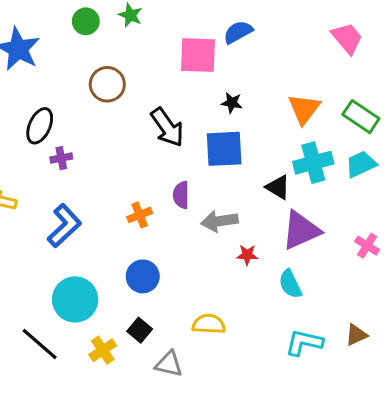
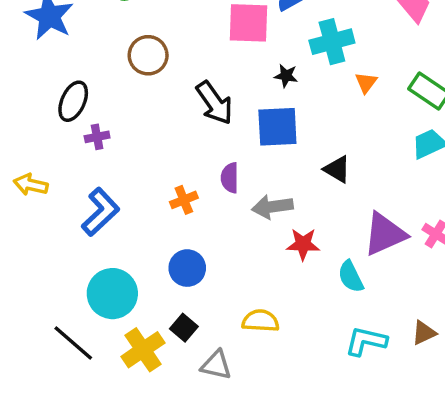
orange triangle: (304, 109) -> (366, 82), size x0.6
cyan cross: (313, 163) -> (332, 42), moved
purple triangle: (301, 230) -> (385, 234), moved
red star: (247, 255) -> (303, 244), size x1.4
yellow cross: (103, 350) -> (143, 350), size x1.4

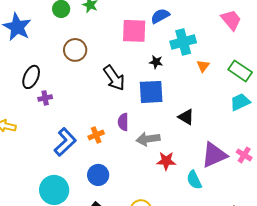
blue L-shape: (100, 212) -> (65, 142), moved

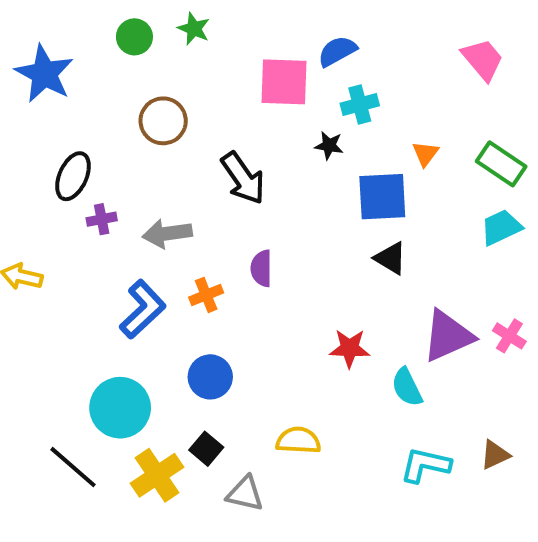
cyan cross: (183, 42) -> (360, 104), moved, size x0.7
blue square: (151, 92) -> (382, 197), moved
gray arrow: (148, 139) -> (167, 234), moved

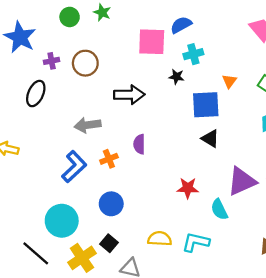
black arrow: (243, 178) -> (129, 95), turned -56
purple cross: (102, 219) -> (52, 61), moved
cyan L-shape: (425, 465) -> (196, 242), moved

